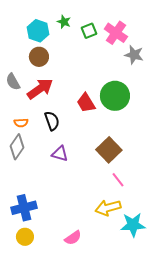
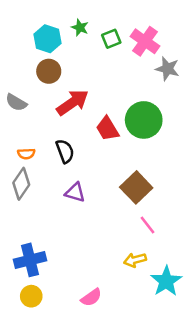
gray semicircle: (13, 82) -> (16, 102), turned -30
red arrow: (40, 89) -> (72, 102), moved
yellow arrow: (108, 208) -> (135, 260), size x0.7
cyan star: (133, 225) -> (166, 281), turned -30

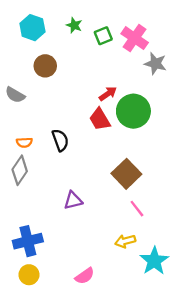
cyan hexagon: (47, 39) -> (32, 28), moved
red arrow: (72, 102) -> (108, 94), moved, size x0.6
purple triangle: (75, 192) -> (73, 200), moved, turned -30

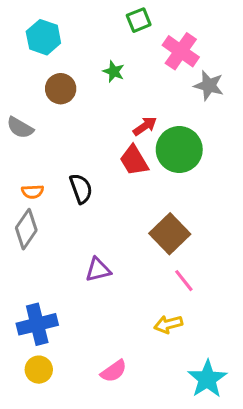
green star: (74, 25) -> (114, 72), moved
green square: (103, 36) -> (139, 20), moved
cyan star: (154, 261) -> (207, 379), moved

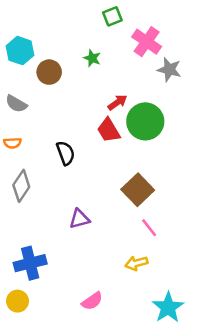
cyan hexagon: (43, 37) -> (20, 51), moved
orange semicircle: (33, 192) -> (12, 143), moved
yellow circle: (39, 370) -> (17, 301), moved

